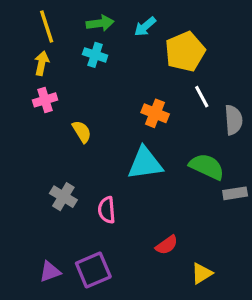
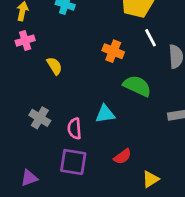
cyan triangle: (145, 163) -> (105, 114), moved, size x0.7
green semicircle: (207, 167) -> (137, 86), moved
purple square: (93, 270) -> (73, 162), moved, turned 32

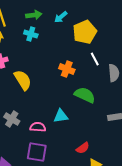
yellow semicircle: (54, 66) -> (23, 80), size x1.5
pink semicircle: (74, 129) -> (38, 127), turned 98
red semicircle: (123, 157) -> (83, 148), moved

